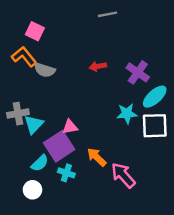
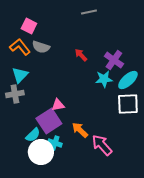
red arrow: (98, 66) -> (81, 55), turned 56
gray semicircle: (45, 70) -> (41, 47), moved
cyan star: (127, 114) -> (104, 79), moved
cyan triangle: (34, 124) -> (20, 75), moved
white circle: (32, 190) -> (41, 152), moved, size x1.6

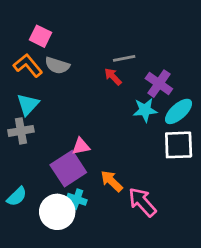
gray line: (89, 12) -> (124, 58), moved
cyan semicircle: (33, 135) -> (17, 197), moved

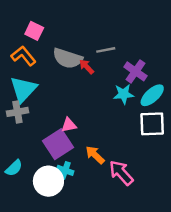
gray semicircle: (57, 65) -> (68, 58), moved, size x1.4
red arrow: (113, 77) -> (87, 67), moved
cyan triangle: (28, 104) -> (23, 89), size x1.4

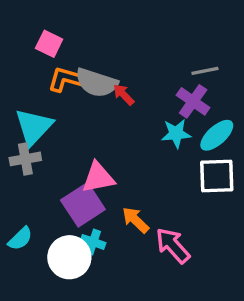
gray line: (106, 50) -> (205, 71), moved
orange L-shape: (23, 56) -> (66, 79), moved, turned -35
pink triangle: (69, 125) -> (98, 178), size x1.5

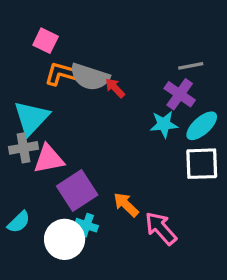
pink triangle: (98, 178) -> (49, 159), moved

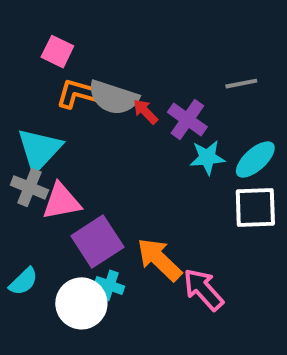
purple cross: (180, 94) -> (187, 120), moved
gray cross: (24, 148) -> (29, 187), turned 32
orange arrow: (126, 205) -> (159, 259), size x1.4

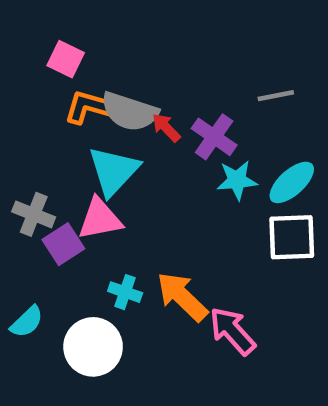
cyan triangle: (39, 150) -> (114, 171), moved
pink triangle: (61, 201) -> (100, 219), moved
purple square: (97, 241) -> (63, 244), moved, size x0.7
cyan cross: (109, 285) -> (125, 292), moved

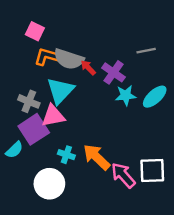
gray cross: (34, 214) -> (29, 101), moved
white square: (292, 237) -> (152, 170), moved
purple square: (63, 244) -> (34, 129), size x1.4
cyan semicircle: (27, 322) -> (14, 150), moved

